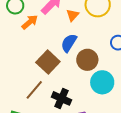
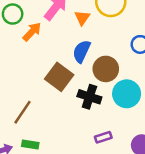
brown line: (34, 90) -> (23, 112), moved
black cross: (62, 98) -> (89, 97), moved

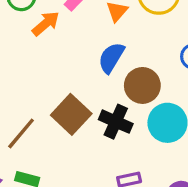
brown square: (59, 77) -> (71, 114), moved

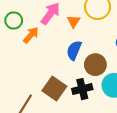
black cross: (116, 122) -> (82, 89), turned -30

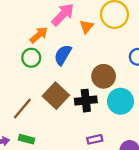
green circle: (14, 20) -> (31, 58), moved
blue semicircle: (74, 50) -> (63, 55), moved

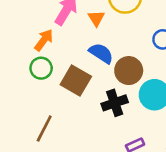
blue semicircle: (63, 55) -> (101, 53), moved, turned 105
brown square: (56, 96) -> (76, 81), moved

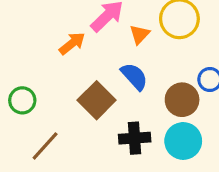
green circle: (41, 68) -> (22, 100), moved
brown circle: (129, 71) -> (182, 100), moved

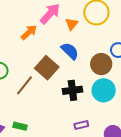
brown line: (45, 146) -> (25, 85), moved

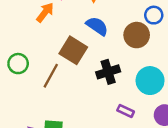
cyan circle: (104, 90) -> (150, 81), moved
purple rectangle: (81, 125) -> (126, 111), turned 48

